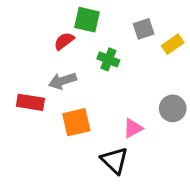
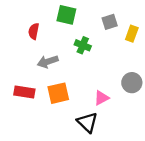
red semicircle: (64, 41) -> (34, 31), moved, turned -42
yellow rectangle: (173, 44) -> (132, 34), turned -35
red rectangle: (30, 102) -> (24, 92), moved

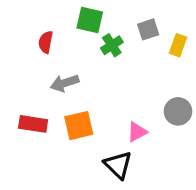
green cross: (83, 45) -> (112, 45), moved, turned 35

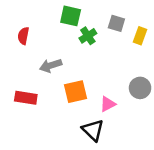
gray square: (148, 29) -> (116, 23), turned 35
red semicircle: (46, 42) -> (23, 36), moved
orange square: (79, 126) -> (75, 92), moved

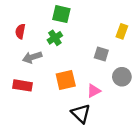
gray square: (116, 23) -> (101, 54), moved
green cross: (88, 36) -> (55, 38), moved
gray arrow: (51, 66) -> (32, 57), moved

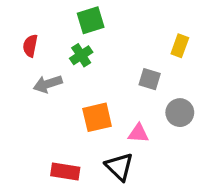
green square: (61, 14) -> (91, 20), turned -30
red rectangle: (22, 85) -> (65, 171), moved
pink triangle: (94, 91) -> (138, 133), turned 32

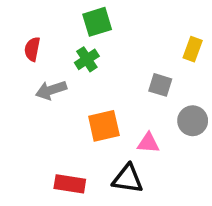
black triangle: (119, 167) -> (128, 179), turned -36

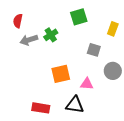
green square: (97, 22) -> (79, 17), moved
red semicircle: (32, 49) -> (18, 21), moved
gray arrow: (51, 90) -> (29, 40), moved

